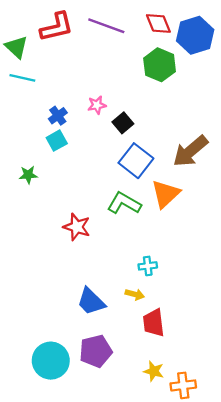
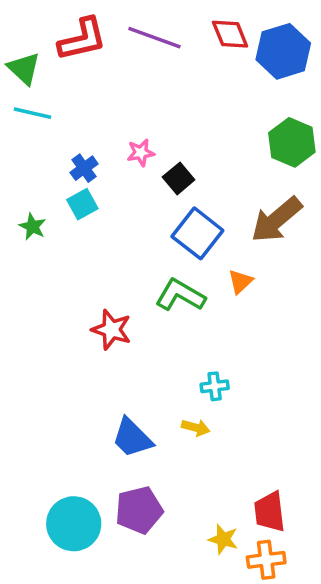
green hexagon: (160, 65) -> (292, 142), moved
green star: (28, 175) -> (32, 227), moved, turned 30
orange triangle: (165, 194) -> (240, 282), size x0.6
red trapezoid: (154, 323) -> (270, 512), moved

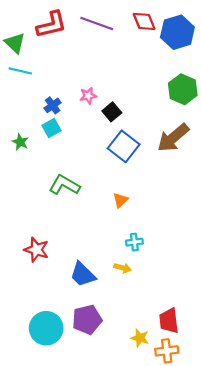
orange triangle: (240, 282) -> (120, 200), moved
green L-shape: (180, 295) -> (64, 185), moved
red star: (112, 330) -> (36, 250), moved

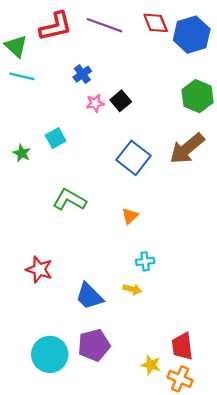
blue cross: (53, 105) -> (82, 74), moved
black square: (112, 112) -> (121, 101), moved
orange cross: (167, 351) -> (180, 379), turned 30

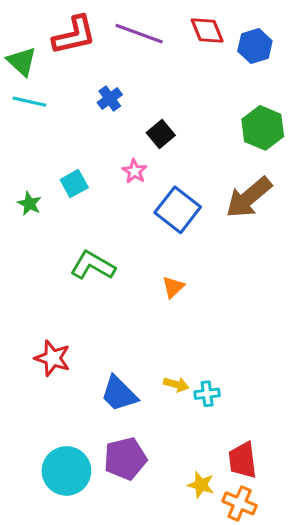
blue hexagon: (192, 35) -> (255, 46), size x0.7
pink star: (95, 103) -> (134, 171), moved, turned -30
cyan cross: (145, 261) -> (207, 394), moved

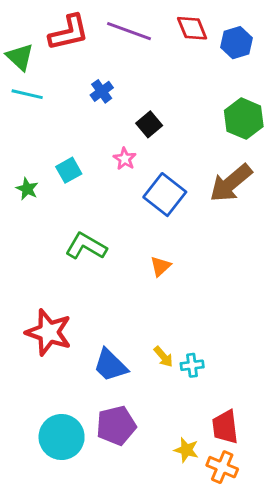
red star: (53, 358) -> (49, 332), size x1.4
yellow arrow: (176, 384) -> (163, 357), turned 35

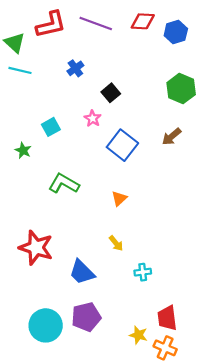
red diamond: (192, 28) -> (143, 21), turned -65
brown arrow: (231, 183) -> (172, 137), size x0.6
green star: (27, 189) -> (23, 150), moved
yellow arrow: (163, 357) -> (116, 243), moved

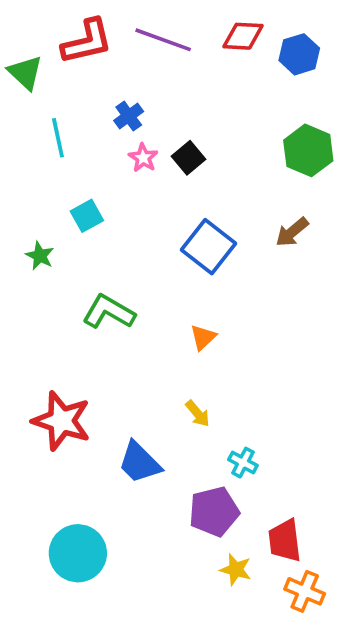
cyan line: (20, 70) -> (58, 138), moved, turned 65
pink star: (93, 118) -> (143, 158), moved
cyan cross: (143, 272) -> (243, 463), turned 35
purple pentagon: (86, 317) -> (214, 512), moved
orange cross: (165, 348) -> (305, 591), moved

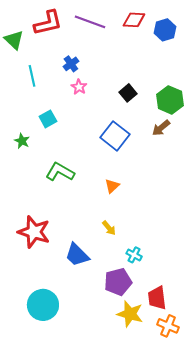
green hexagon: (308, 150) -> (170, 100), moved
black square: (189, 158) -> (128, 93), moved
yellow star: (236, 570) -> (130, 314), size x1.5

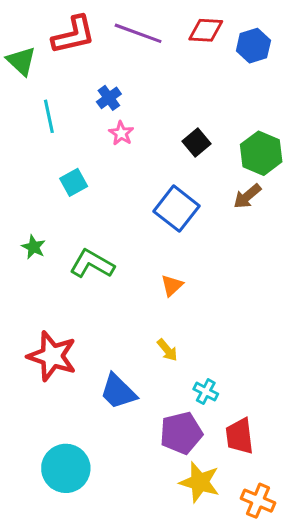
green star: (22, 141) -> (34, 247), moved
red trapezoid: (157, 298) -> (240, 436), moved

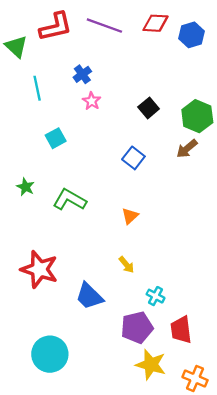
blue square: (177, 209) -> (133, 158), size x0.7

